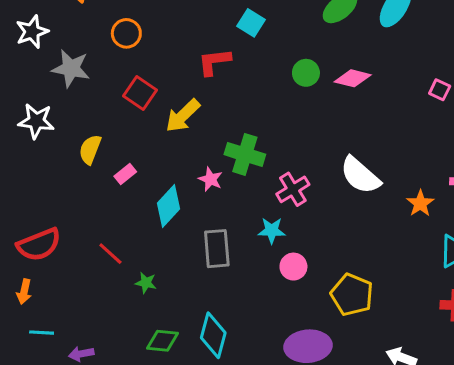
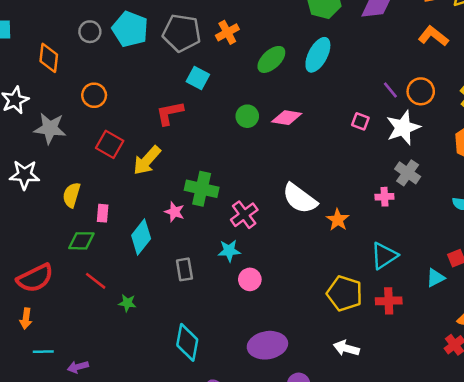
pink rectangle: (125, 174) -> (103, 213), turned -42
orange star: (420, 203) -> (338, 220), moved
gray rectangle: (217, 249) -> (184, 269), size x0.7
yellow pentagon: (352, 295) -> (345, 293), moved
green diamond: (162, 341) -> (81, 241), moved

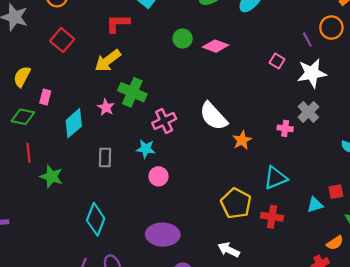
orange circle: (421, 91) -> (331, 28), moved
yellow arrow: (147, 160) -> (108, 61), moved
red line: (96, 281) -> (28, 153), turned 36
green star: (127, 303) -> (52, 176), size x1.5

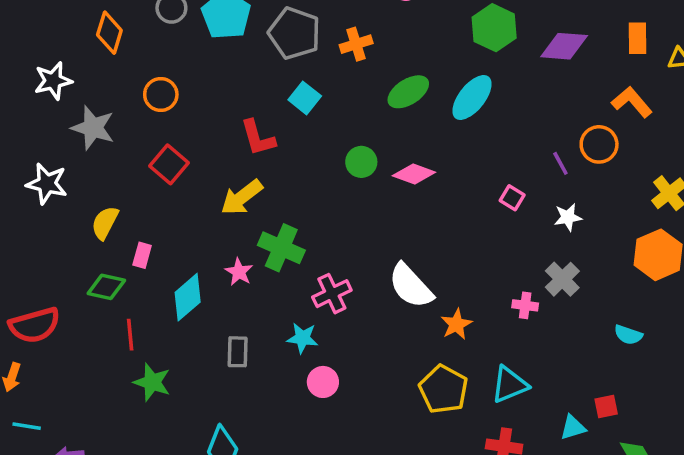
red L-shape: (118, 23) -> (258, 138), turned -105
white star: (312, 73) -> (568, 217), size x0.6
red line: (28, 153) -> (130, 335), moved
yellow pentagon: (236, 203) -> (443, 389), moved

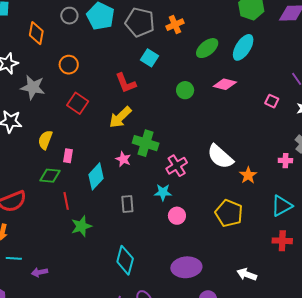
pink diamond: (414, 174) -> (225, 84), moved
green star: (152, 382) -> (81, 226), turned -30
yellow pentagon: (443, 389) -> (229, 213), moved

